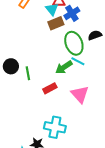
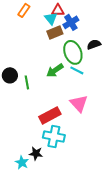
green arrow: (64, 67) -> (55, 70), moved
red rectangle: (50, 88) -> (50, 115), moved, size x1.5

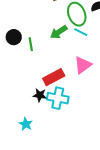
pink triangle: (79, 103) -> (83, 65), turned 36
black star: (36, 153) -> (40, 95), moved

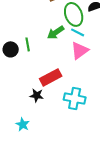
black circle: (14, 37) -> (11, 49), moved
pink triangle: (83, 65) -> (80, 50), moved
cyan cross: (58, 98) -> (75, 98), moved

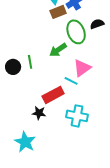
cyan line: (78, 32) -> (71, 81), moved
cyan star: (23, 124) -> (25, 142), size x1.5

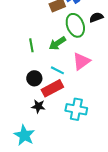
green line: (30, 62) -> (31, 45), moved
black circle: (13, 67) -> (34, 78), moved
cyan line: (71, 81) -> (57, 70), moved

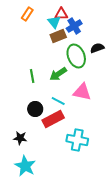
pink triangle: (81, 61) -> (82, 92), turned 48
black star: (38, 106) -> (20, 138), moved

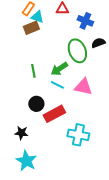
cyan triangle: (54, 22) -> (37, 17), moved, turned -32
blue cross: (74, 26) -> (85, 21), moved, turned -35
brown rectangle: (58, 36) -> (31, 28), moved
cyan line: (58, 101) -> (57, 85), moved

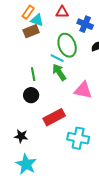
green ellipse: (77, 51) -> (67, 45), moved
green arrow: (59, 69) -> (59, 72), turned 90
cyan line: (57, 85) -> (57, 58), moved
black circle: (36, 104) -> (31, 95), moved

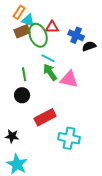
red triangle: (62, 12) -> (52, 27), moved
blue cross: (85, 24) -> (76, 35), moved
green ellipse: (67, 45) -> (38, 35), moved
pink triangle: (83, 90) -> (69, 79), moved

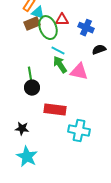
black semicircle: (89, 46) -> (99, 50), moved
green line: (24, 74) -> (30, 74), moved
red rectangle: (45, 117) -> (55, 110), turned 35

